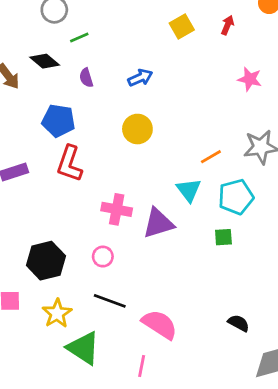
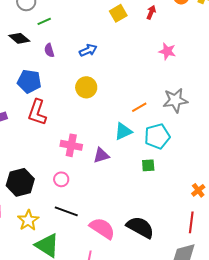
cyan triangle: (189, 190) -> (123, 131), turned 42
purple triangle: (158, 223) -> (101, 155), size x0.7
black semicircle: (239, 323) -> (140, 227), moved, size x1.8

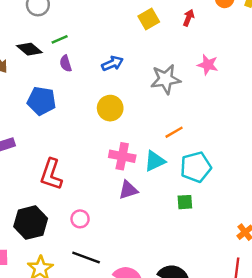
green line: (44, 21) -> (60, 39), moved
gray star: (175, 100) -> (166, 79), moved
red L-shape: (37, 112) -> (51, 174), moved
pink cross: (71, 145) -> (122, 156), moved

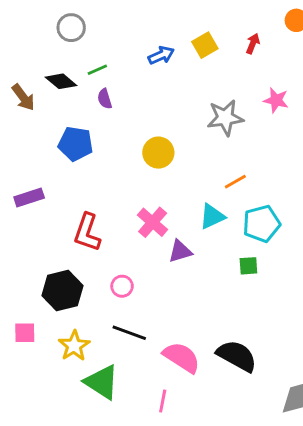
blue arrow: (113, 63) -> (161, 55), moved
pink cross: (122, 156) -> (153, 222), moved, turned 30

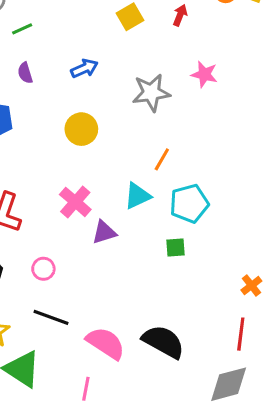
blue arrow: (161, 55) -> (84, 68), moved
green line: (97, 70) -> (22, 29), moved
orange line: (235, 182) -> (162, 159), turned -30

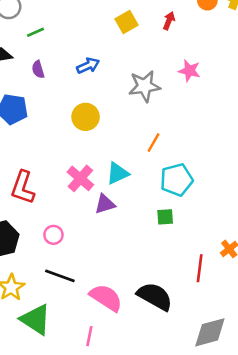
cyan triangle: (138, 196) -> (118, 173), moved
red line: (241, 334) -> (200, 268), moved

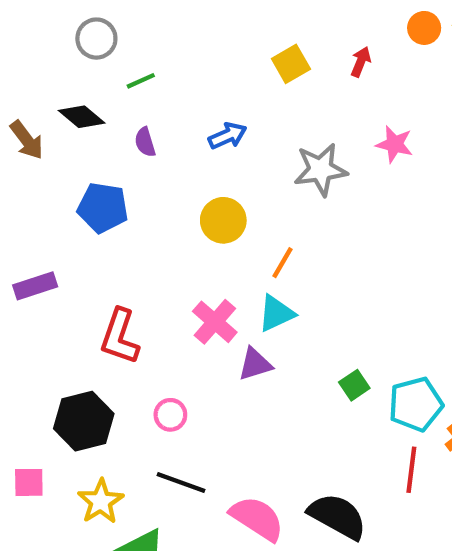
orange line: (153, 143) -> (282, 263), moved
cyan pentagon: (177, 180) -> (416, 404), moved
green square: (165, 217) -> (354, 385), turned -30

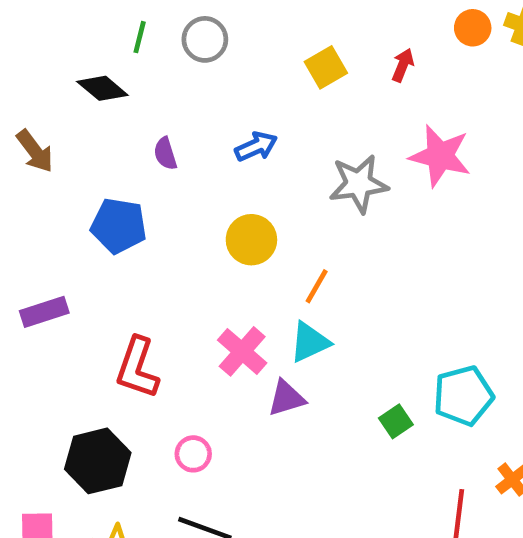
gray circle: (96, 39) -> (205, 39), moved
green line: (141, 81) -> (140, 37), moved, turned -52
black diamond: (82, 117) -> (102, 88), moved
pink star: (395, 144) -> (440, 156), size x1.5
cyan pentagon: (416, 404) -> (463, 396), moved

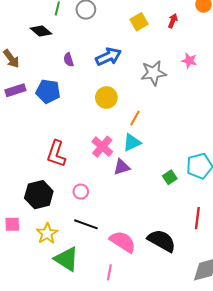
blue arrow: (256, 147) -> (108, 57), size x1.4
pink star: (440, 156) -> (189, 61), size x0.6
purple rectangle: (44, 312) -> (15, 90), moved

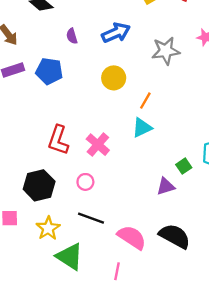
pink cross: (102, 147) -> (98, 145), moved
purple triangle: (122, 167) -> (166, 186), moved

